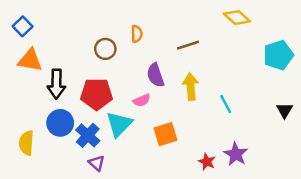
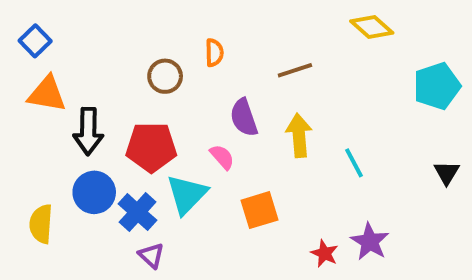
pink semicircle: (142, 100) -> (222, 157), turned -108

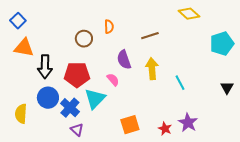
orange square: (260, 210) -> (130, 125), moved

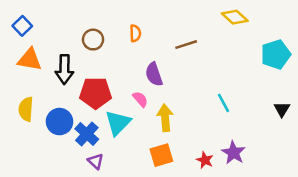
brown circle: (84, 39) -> (93, 40), moved
black arrow: (45, 67) -> (64, 69), moved
yellow arrow: (152, 69) -> (165, 118), moved
yellow semicircle: (21, 114) -> (26, 109), moved

